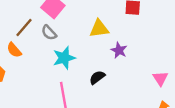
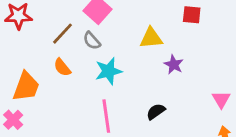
orange semicircle: (14, 50) -> (62, 67), moved
black semicircle: (97, 77) -> (156, 112), moved

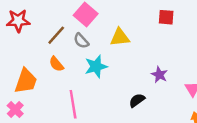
yellow triangle: (151, 38) -> (120, 37), moved
purple star: (174, 65) -> (159, 75), moved
pink line: (106, 116) -> (73, 104), moved

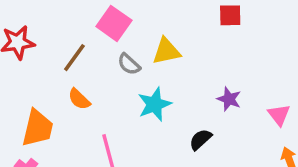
gray semicircle: (81, 41) -> (129, 64), moved
cyan star: (96, 67) -> (154, 104), moved

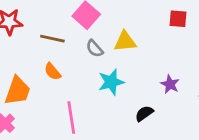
brown line: (74, 58) -> (52, 39), turned 60

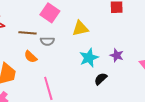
gray semicircle: (95, 48) -> (47, 41), moved, turned -40
cyan star: (111, 82) -> (89, 58), moved

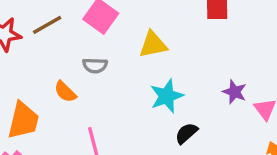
brown line: (27, 33) -> (47, 25), moved, turned -36
purple star: (117, 55) -> (234, 92), moved

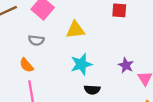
orange semicircle: (65, 92) -> (26, 65), moved
black semicircle: (186, 133) -> (92, 90), turned -140

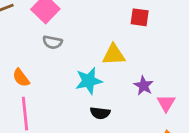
yellow triangle: (75, 30) -> (114, 55), moved
gray semicircle: (36, 40) -> (52, 42), moved

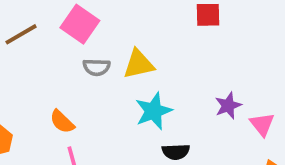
yellow triangle: (114, 55) -> (139, 64), moved
purple star: (144, 86) -> (228, 106), turned 30

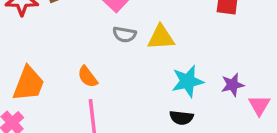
cyan star: (154, 111) -> (188, 81), moved

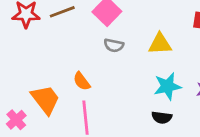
yellow triangle: (161, 37) -> (160, 44), moved
orange trapezoid: (29, 84) -> (45, 99), moved, turned -60

